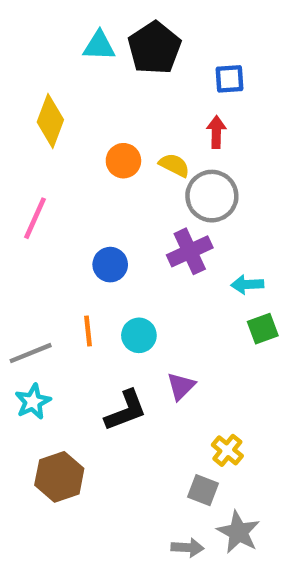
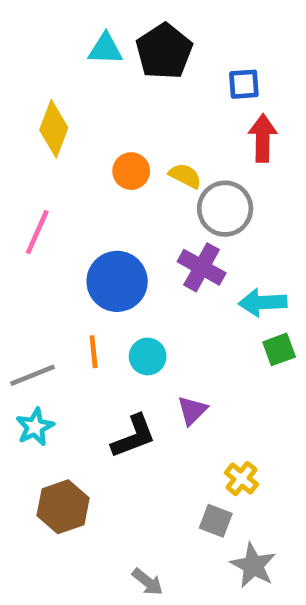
red arrow: (216, 132) -> (263, 138), moved, size x1.4
purple cross: (190, 251) -> (202, 267), turned -36
blue circle: (110, 265) -> (117, 281), size x1.6
cyan arrow: (247, 284) -> (263, 302), size x1.4
gray arrow: (188, 548) -> (148, 582), moved, turned 36

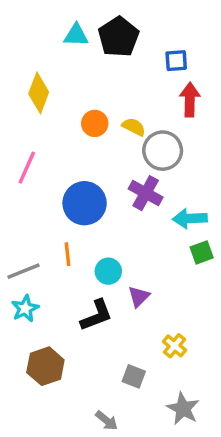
cyan circle: (148, 356) -> (108, 271), moved
gray square: (216, 521) -> (134, 376), moved

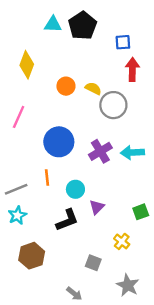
purple cross: (146, 193) -> (100, 151), moved, turned 30
green square: (202, 252) -> (141, 212), moved

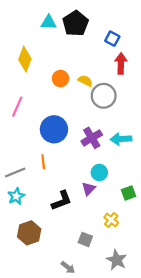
blue square: (123, 42) -> (112, 39), turned 32
cyan circle: (75, 189) -> (99, 172), moved

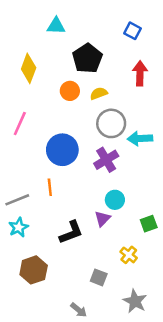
black pentagon: (76, 23) -> (87, 58), moved
blue square: (112, 39) -> (132, 31), moved
yellow semicircle: (85, 81) -> (99, 93), turned -48
gray circle: (104, 96) -> (111, 123), moved
cyan arrow: (121, 139) -> (140, 138), moved

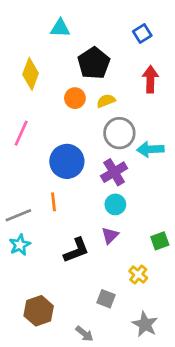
blue square: (132, 31) -> (142, 33), turned 30
cyan circle: (115, 200) -> (115, 204), moved
brown hexagon: (34, 270) -> (39, 311), moved

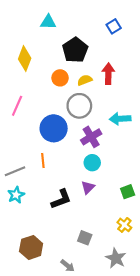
red arrow: (150, 79) -> (108, 74), moved
gray circle: (119, 133) -> (79, 106), moved
yellow cross: (138, 274) -> (124, 225), moved

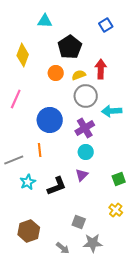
gray circle: (79, 106) -> (86, 96), moved
cyan star: (16, 195) -> (28, 182), moved
gray star: (116, 258) -> (93, 243), moved, turned -30

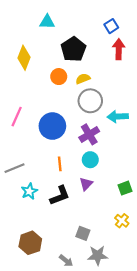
red arrow: (101, 69) -> (119, 49), moved
pink line: (16, 99) -> (17, 117), moved
orange line: (40, 150) -> (60, 164), moved

